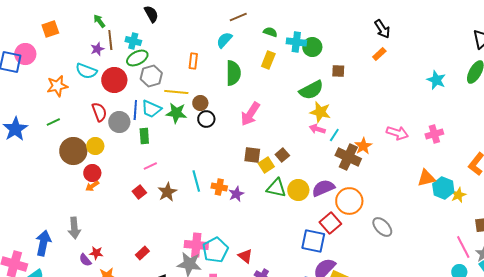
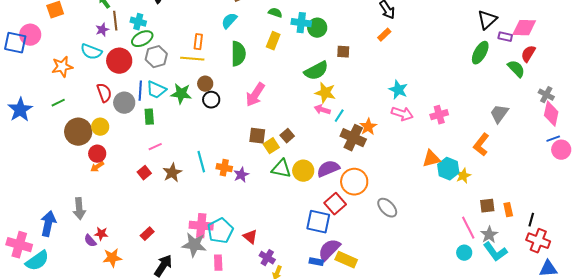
cyan star: (436, 80) -> (398, 90), moved
yellow line: (176, 92) -> (192, 59), moved

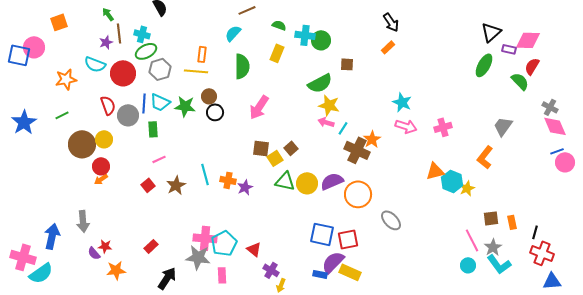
pink diamond: (551, 114) -> (555, 126), turned -35
red square: (335, 204) -> (348, 239), moved, turned 30

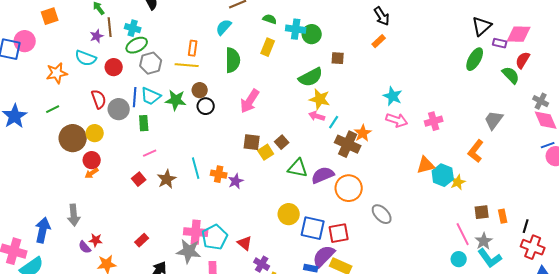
red circle: (123, 73) -> (114, 67), size x0.7
green triangle: (285, 181) -> (298, 168), moved
yellow circle: (307, 183) -> (289, 214), moved

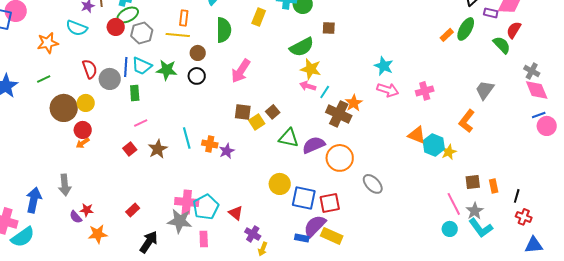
orange rectangle: (379, 41) -> (447, 35), moved
red circle: (114, 67) -> (116, 27), moved
brown circle: (200, 90) -> (198, 53), moved
orange triangle: (426, 165) -> (417, 135), turned 36
red cross: (533, 247) -> (524, 217), size x0.7

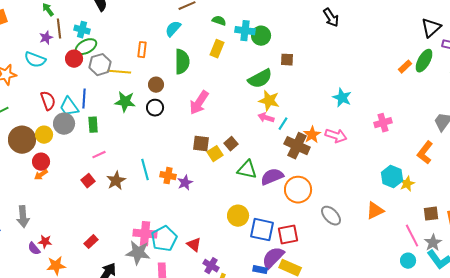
yellow line: (178, 35) -> (119, 72), moved
cyan trapezoid: (142, 66) -> (69, 107), moved, turned 30
gray circle: (110, 79) -> (64, 124), moved
pink arrow: (388, 90) -> (336, 136), moved
orange triangle: (417, 135) -> (375, 211), moved, turned -48

